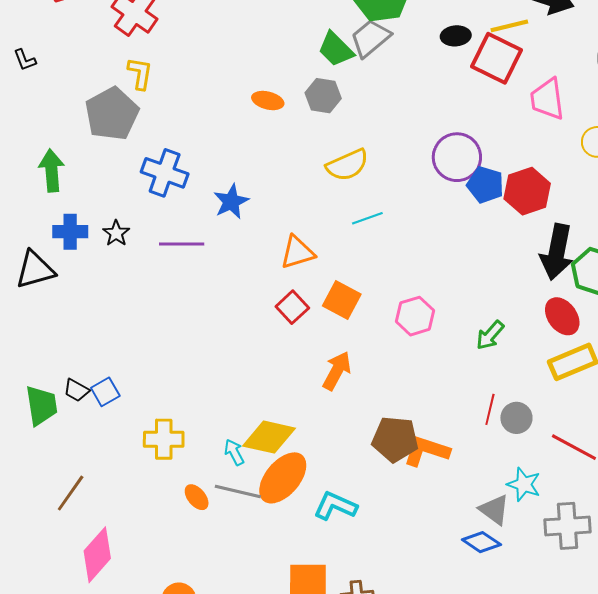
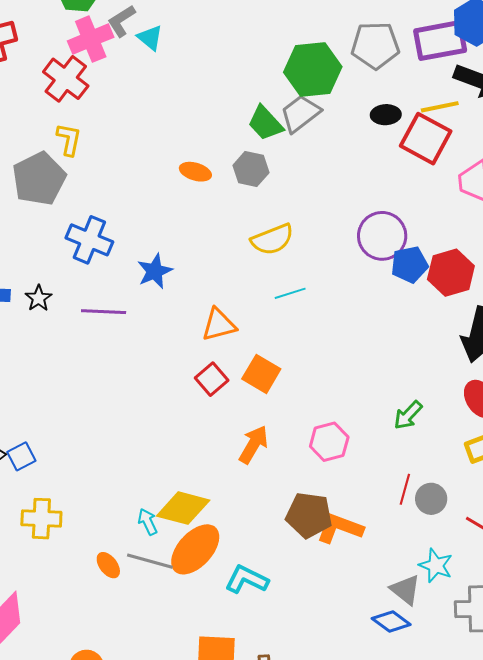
blue pentagon: (485, 185) -> (409, 265), turned -30
pink hexagon: (415, 316) -> (329, 442), moved
yellow cross: (164, 439) -> (41, 519), moved

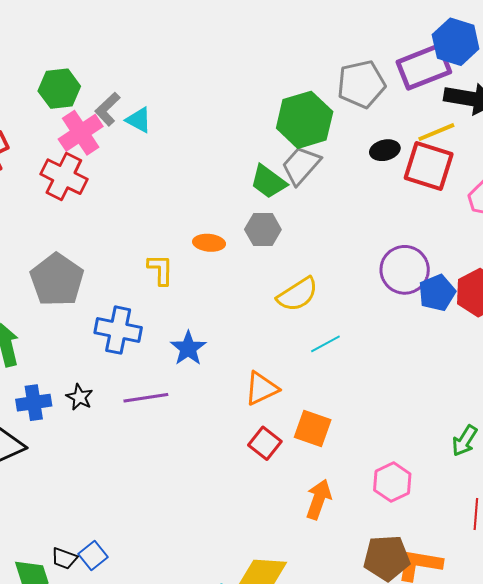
yellow L-shape: (69, 139) -> (160, 270), moved

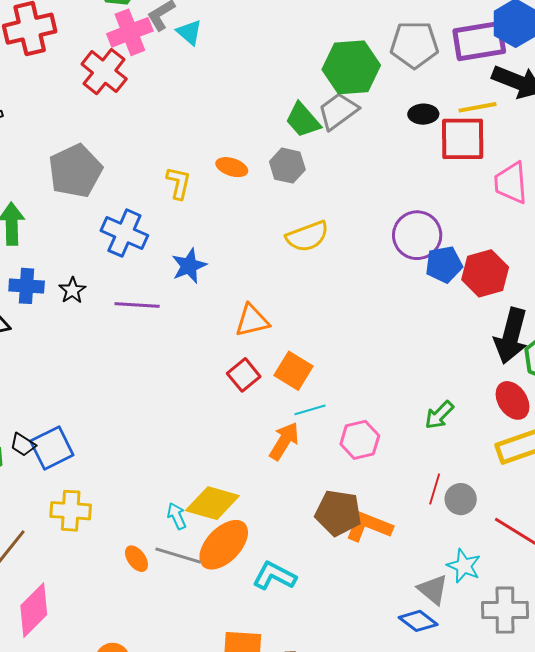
red square: (429, 166) -> (463, 139), turned -30
cyan line: (325, 344) -> (310, 410), moved
blue square: (93, 556) -> (52, 448), size x1.5

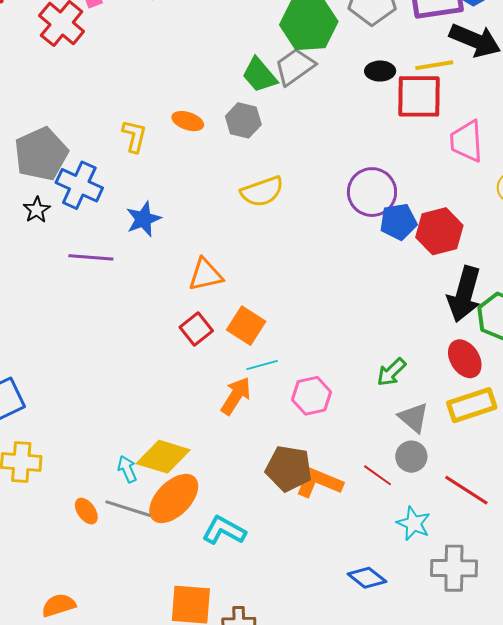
gray pentagon: (75, 171) -> (41, 154), moved
black star: (72, 290) -> (37, 210), moved
red line: (435, 489) -> (378, 475), moved, turned -72
gray triangle: (433, 589) -> (414, 418), moved

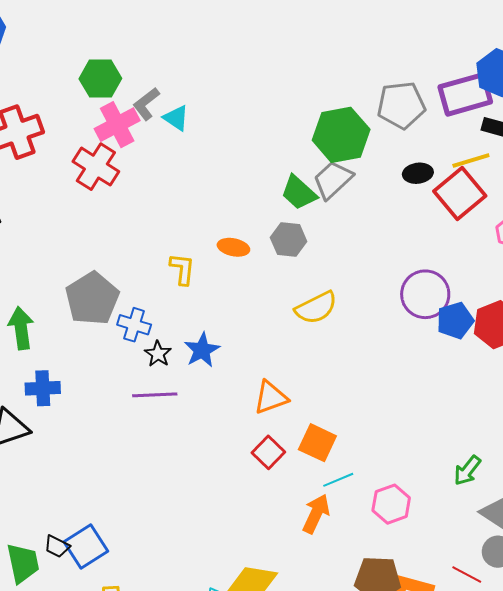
red square: (419, 96) -> (460, 193), turned -33
blue cross: (79, 185) -> (134, 325), size x0.7
black star: (37, 210) -> (158, 354), moved

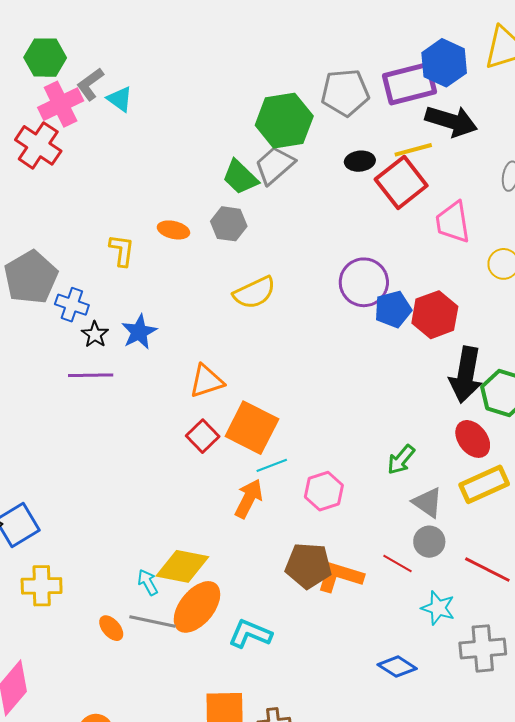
orange square: (317, 443) -> (252, 428), size x1.4

